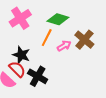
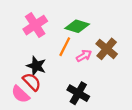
black cross: (38, 76) -> (78, 93), moved

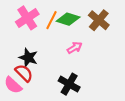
orange line: (65, 47) -> (51, 20), moved
brown cross: (107, 49) -> (99, 20), moved

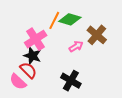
pink cross: (27, 18) -> (36, 39), moved
brown cross: (99, 20) -> (97, 35), moved

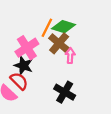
brown cross: (97, 35) -> (59, 43), moved
pink arrow: (76, 46) -> (70, 56), turned -56

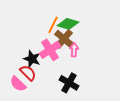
pink cross: (27, 48) -> (50, 50), moved

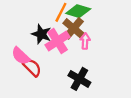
black star: (32, 59) -> (41, 34), moved
pink semicircle: (18, 84) -> (21, 56), moved

